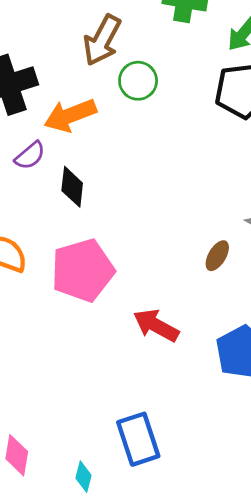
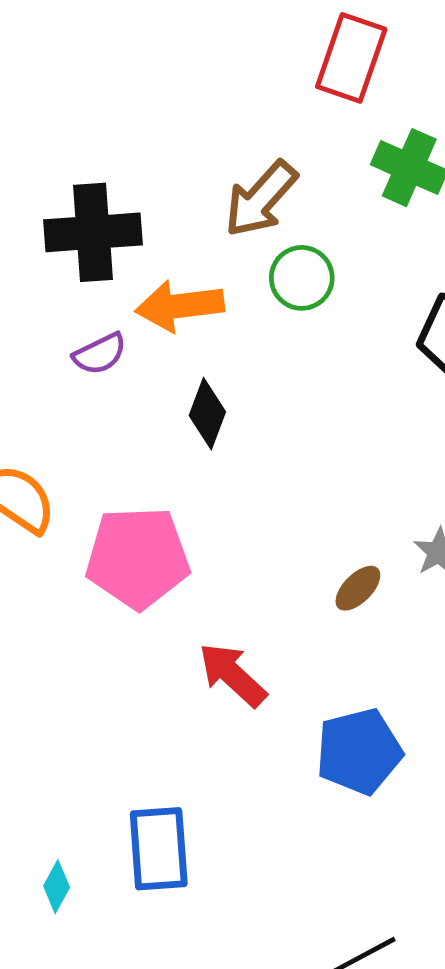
black diamond: (72, 187) -> (207, 414), moved

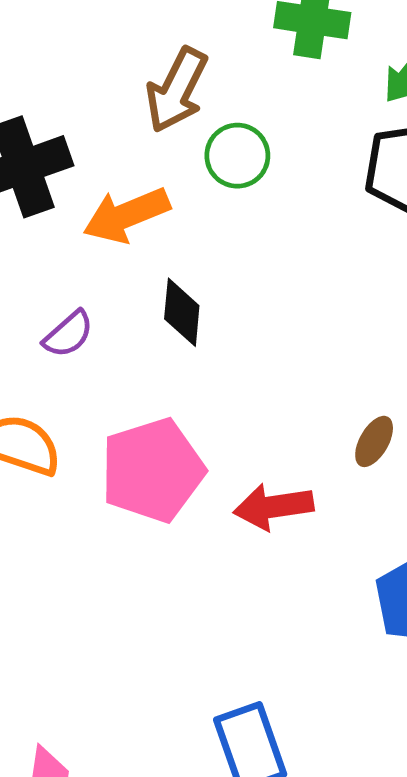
purple semicircle: (100, 354) -> (68, 334), moved
red arrow: (232, 675) -> (273, 507), moved, turned -36

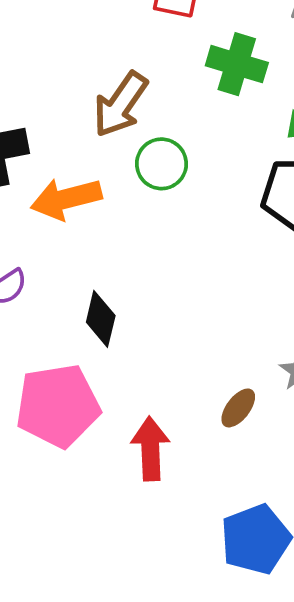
black diamond: (182, 312) -> (101, 319), moved
red arrow: (273, 507) -> (150, 449), turned 88

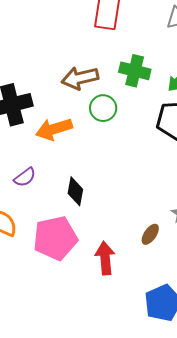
green cross: (237, 64) -> (135, 71), moved
brown arrow: (120, 104) -> (80, 78), turned 45

